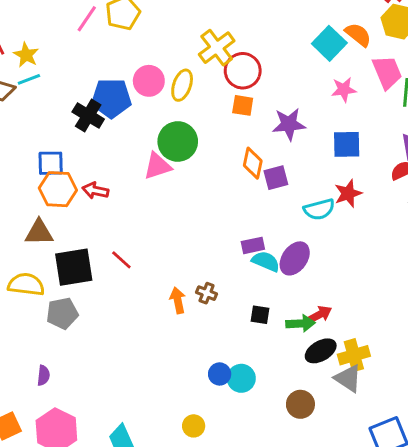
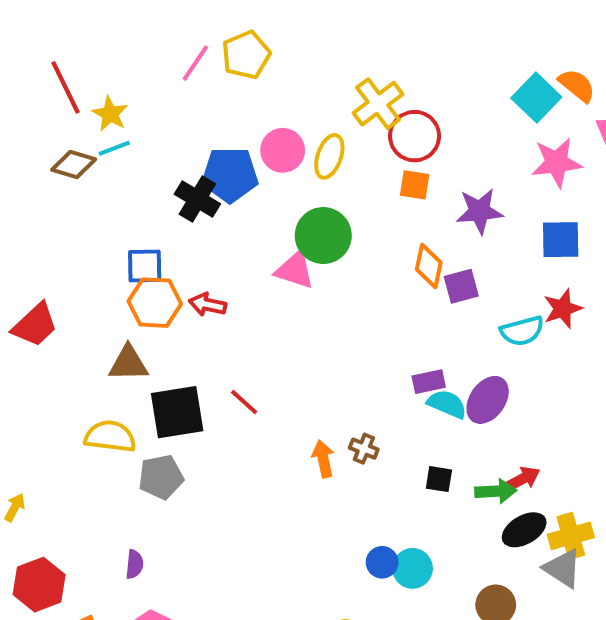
pink star: (344, 90) -> (557, 162), size x1.4
pink triangle: (157, 166) -> (295, 270), turned 36

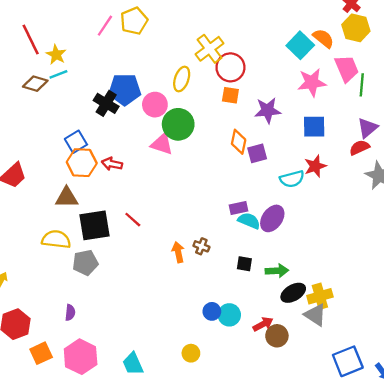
pink circle: (283, 150) -> (155, 105), moved
blue square: (145, 266) -> (76, 142), turned -30
red arrow: (522, 479) -> (263, 324), moved

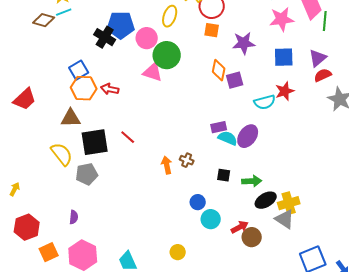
purple triangle: (368, 128) -> (318, 58), moved
yellow semicircle: (56, 239) -> (62, 154), turned 45
blue circle: (212, 311) -> (198, 202), moved

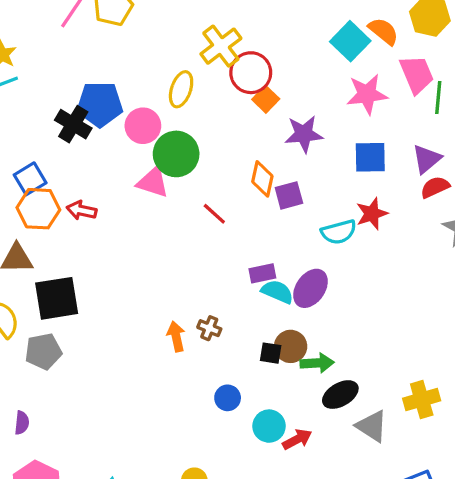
orange square: (212, 30) -> (266, 99), moved, turned 35
red line: (128, 137) -> (214, 214), moved
yellow cross: (289, 203) -> (422, 400), moved
cyan circle: (211, 219) -> (269, 426), moved
brown circle: (252, 237) -> (291, 346), moved

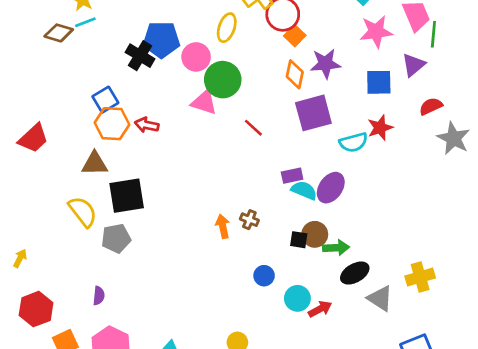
purple triangle: (427, 159) -> (413, 65), moved
orange diamond: (262, 179) -> (295, 74), moved
purple square: (289, 195) -> (313, 113), size x1.6

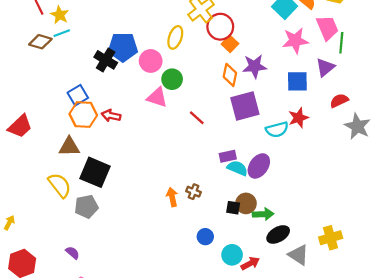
green circle: (223, 80) -> (172, 79), size x0.7
black square: (127, 196) -> (95, 172), turned 32
purple semicircle: (99, 296) -> (72, 253), turned -56

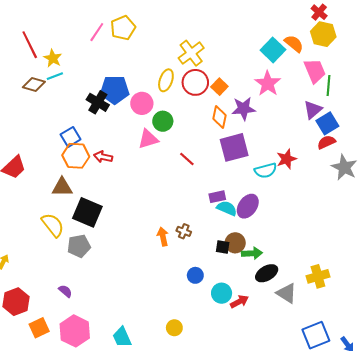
red circle: (220, 27) -> (195, 82), moved
pink star: (295, 41) -> (268, 83), moved, turned -30
blue square: (297, 81) -> (327, 123), moved, turned -30
pink triangle: (157, 97) -> (148, 139), turned -35

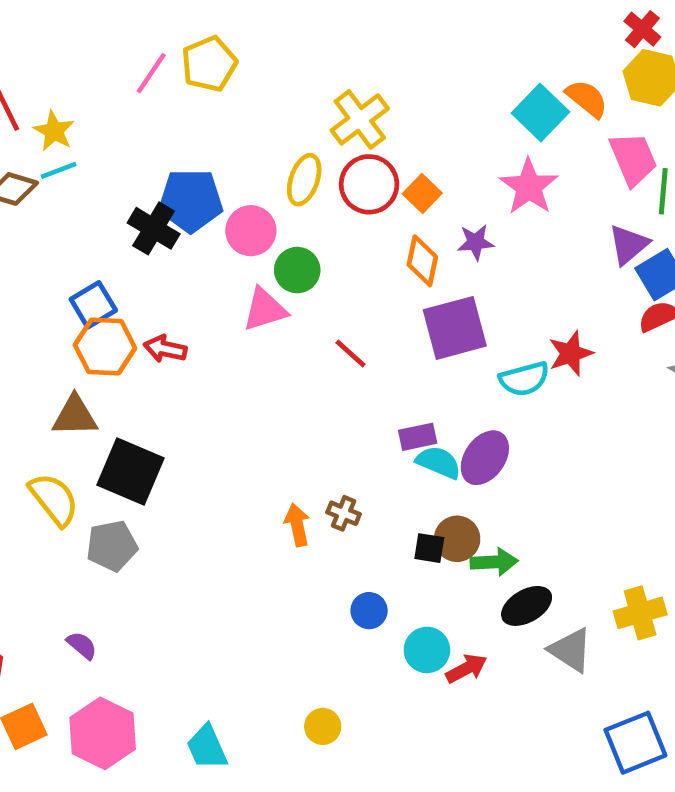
purple star: (244, 109) -> (476, 242), size x0.7

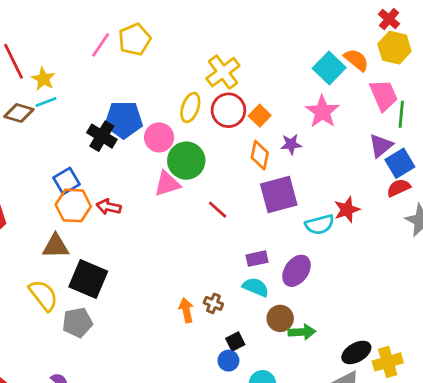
green circle: (297, 270) -> (186, 161), size x1.4
cyan semicircle: (439, 462) -> (256, 287), moved
black square: (429, 548) -> (235, 342), moved, turned -36
black ellipse: (527, 606) -> (356, 352), moved

